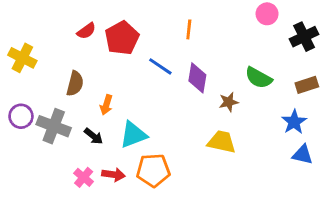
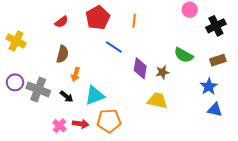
red pentagon: (122, 38) -> (98, 18), moved
purple diamond: (197, 78) -> (140, 68), moved
brown semicircle: (75, 84) -> (62, 54), moved

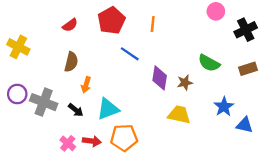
blue star: (209, 86) -> (224, 107), moved

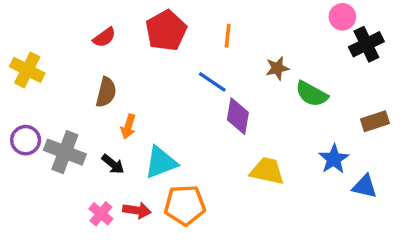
pink circle: (216, 11) -> (342, 17), moved
blue line: (130, 54) -> (212, 82), moved
brown rectangle: (248, 69) -> (375, 121), moved
brown star: (185, 83) -> (277, 68), moved

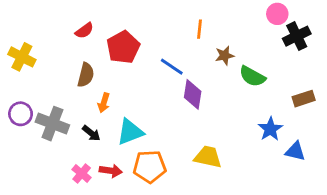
red pentagon: (166, 31) -> (123, 47), moved
orange line: (228, 36) -> (200, 29), moved
yellow trapezoid: (267, 171) -> (208, 157), moved

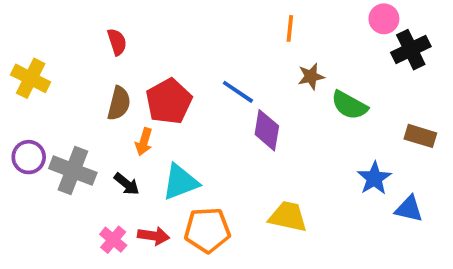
orange line: (200, 29) -> (290, 28), moved
red semicircle: (84, 31) -> (117, 42), turned -72
red pentagon: (123, 47) -> (169, 101), moved
brown rectangle: (304, 99) -> (420, 136), turned 35

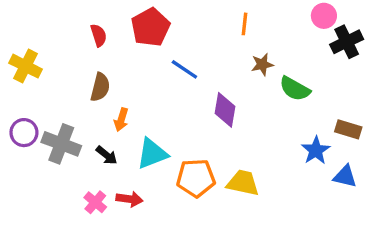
blue line: (238, 92) -> (184, 69), moved
red pentagon: (169, 101) -> (150, 27), moved
brown rectangle: (420, 136) -> (348, 129), moved
orange pentagon: (207, 230) -> (196, 178), moved

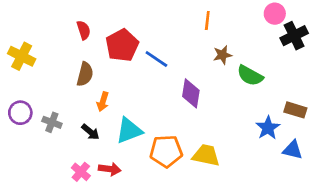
red pentagon: (150, 27) -> (122, 45), moved
gray cross: (61, 144) -> (52, 122), size x0.6

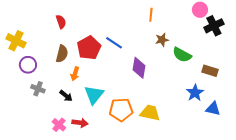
red pentagon: (122, 45) -> (89, 48), moved
brown rectangle: (295, 110) -> (210, 71), moved
purple circle: (20, 113) -> (28, 65), moved
cyan triangle: (129, 131) -> (94, 95), turned -30

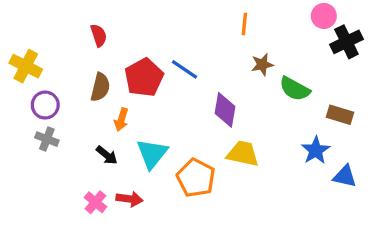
gray cross: (38, 89) -> (47, 139), moved
orange pentagon: (121, 110) -> (196, 178), turned 30
yellow trapezoid: (150, 113) -> (243, 154), moved

